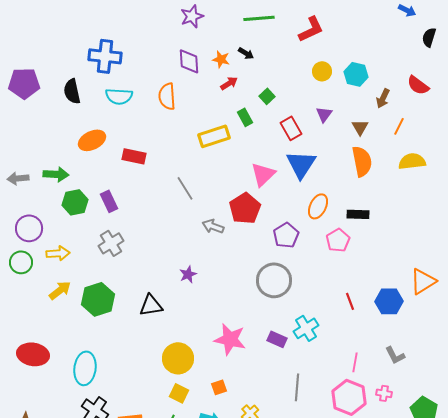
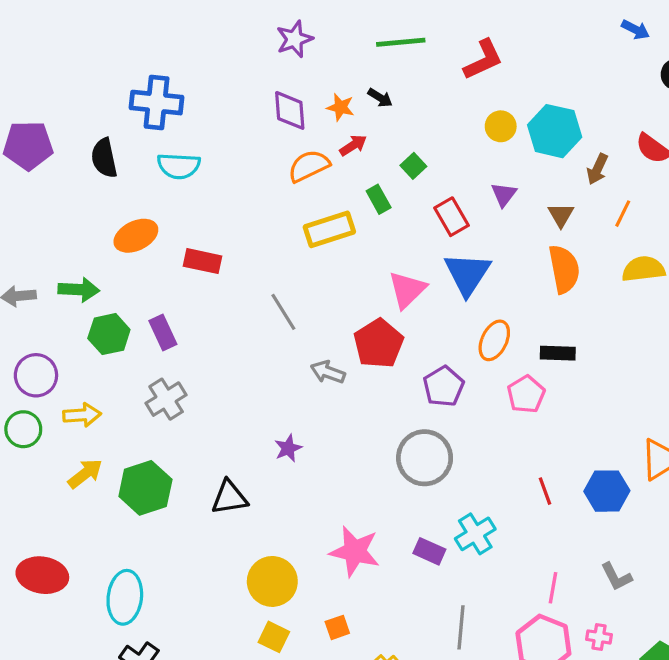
cyan hexagon: (356, 74) -> (555, 131), size x1.4
orange semicircle: (167, 96) -> (309, 166), moved, turned 68

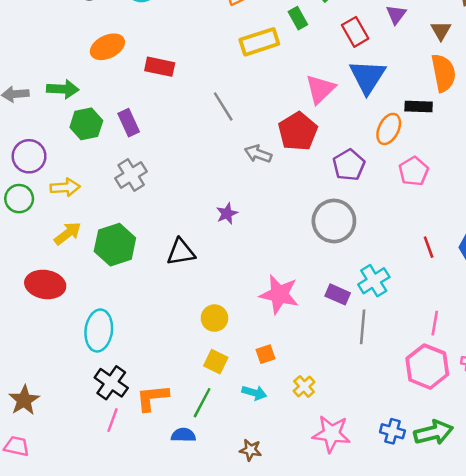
black rectangle: (558, 353) -> (419, 107), moved
red ellipse: (42, 575) -> (45, 284), moved
yellow circle: (272, 581) -> (214, 318), size x0.7
gray line: (461, 627) -> (363, 327), moved

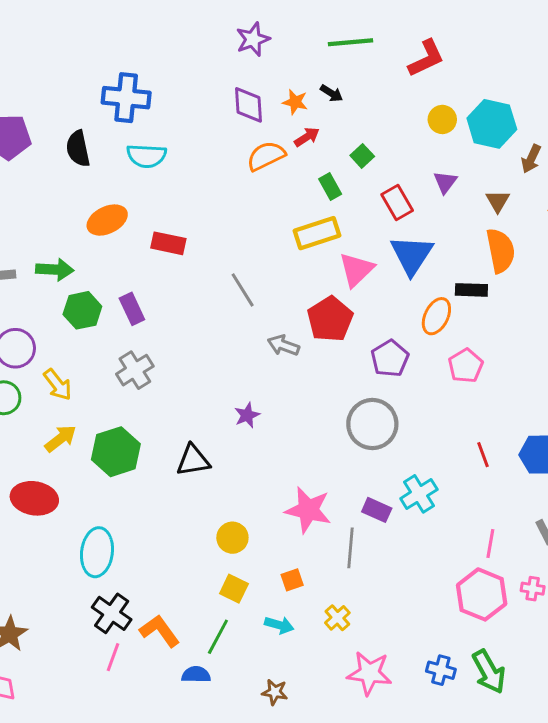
yellow rectangle: (259, 42) -> (317, 233), moved
yellow arrow: (65, 187) -> (58, 385), turned 56
gray line: (363, 327) -> (350, 548), moved
orange L-shape: (152, 398) -> (160, 631), turned 60
green arrow: (433, 433) -> (489, 672), turned 75

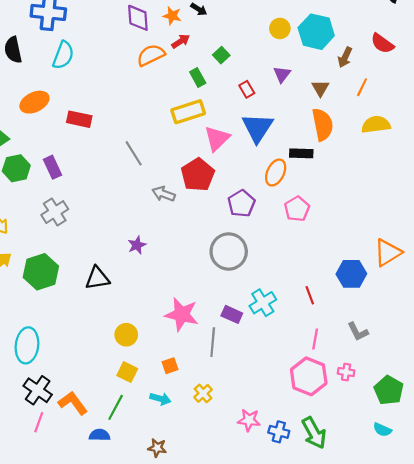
cyan semicircle: (147, 156) -> (63, 55), turned -72
red rectangle: (397, 203) -> (247, 89), size x0.7
red line: (483, 455) -> (310, 295), moved
pink star: (369, 673) -> (249, 420), moved, size x0.7

